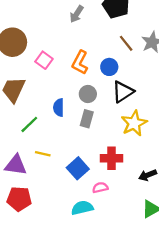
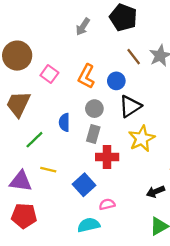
red cross: (112, 158) -> (107, 157), moved

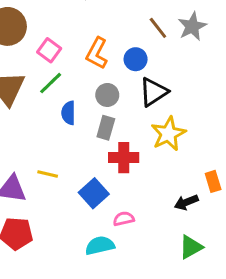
green line: (34, 140) -> (51, 83), moved

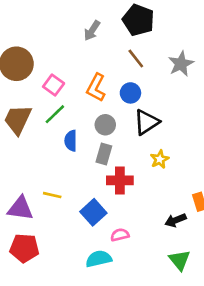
brown line: (158, 28) -> (136, 58), moved
yellow star: (168, 134) -> (160, 159), size x0.6
green triangle: (191, 247) -> (180, 260), turned -40

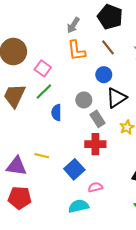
orange L-shape: (96, 88) -> (76, 50), moved, turned -35
gray rectangle: (104, 154) -> (97, 119), moved, turned -49

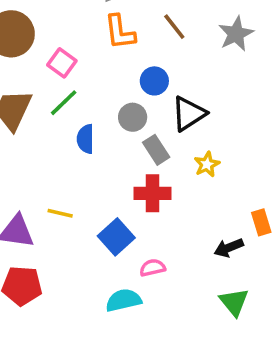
blue circle: (104, 75) -> (154, 81), moved

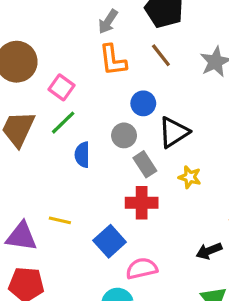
yellow star: (207, 164) -> (190, 177), turned -30
pink semicircle: (153, 268) -> (142, 268), size x1.4

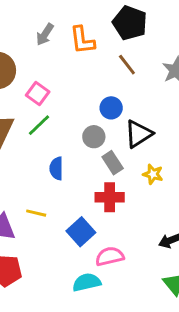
gray arrow: (108, 22) -> (45, 34), moved
orange L-shape: (113, 60) -> (82, 40), moved
blue semicircle: (82, 155) -> (56, 168), moved

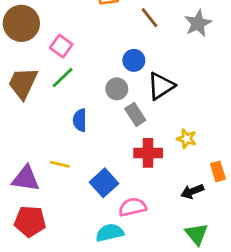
yellow star: (153, 174) -> (187, 139), moved
red cross: (110, 197) -> (148, 153), moved

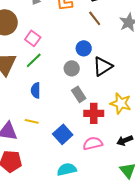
gray rectangle: (135, 114) -> (79, 94), moved
blue semicircle: (80, 120) -> (36, 90), moved
yellow star: (187, 139) -> (121, 103), size x1.5
pink semicircle: (132, 207) -> (93, 143), moved

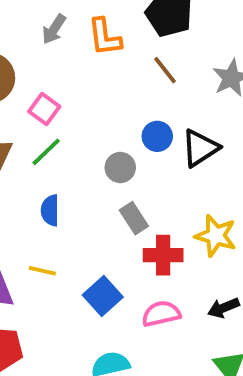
blue circle: (84, 48) -> (157, 136), moved
black triangle: (103, 66) -> (200, 148), moved

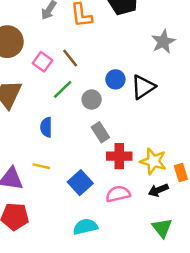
brown line: (165, 70) -> (70, 58), moved
green line: (46, 152) -> (63, 89), moved
yellow star: (216, 236) -> (153, 161), moved

